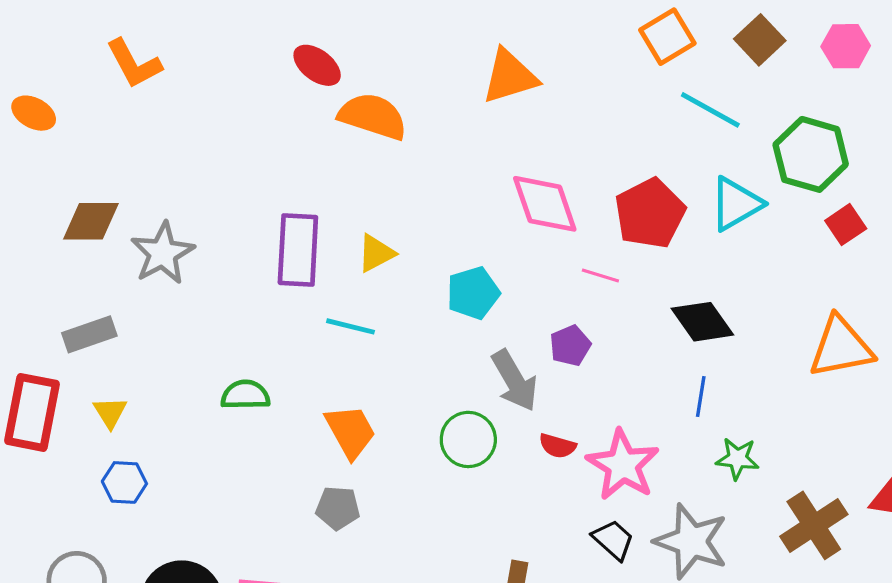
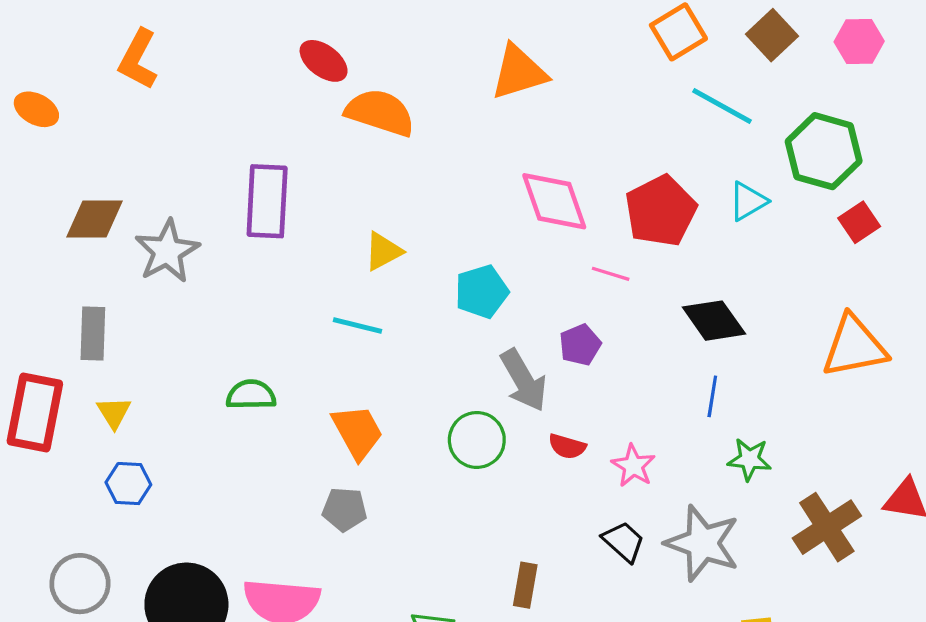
orange L-shape: (134, 64) -> (138, 59), turned 56
cyan triangle: (736, 204) -> (748, 201), size x0.7
purple rectangle: (298, 250) -> (267, 201), moved
gray rectangle: (89, 334) -> (93, 334), turned -69
pink star: (623, 465) -> (633, 466), size x0.6

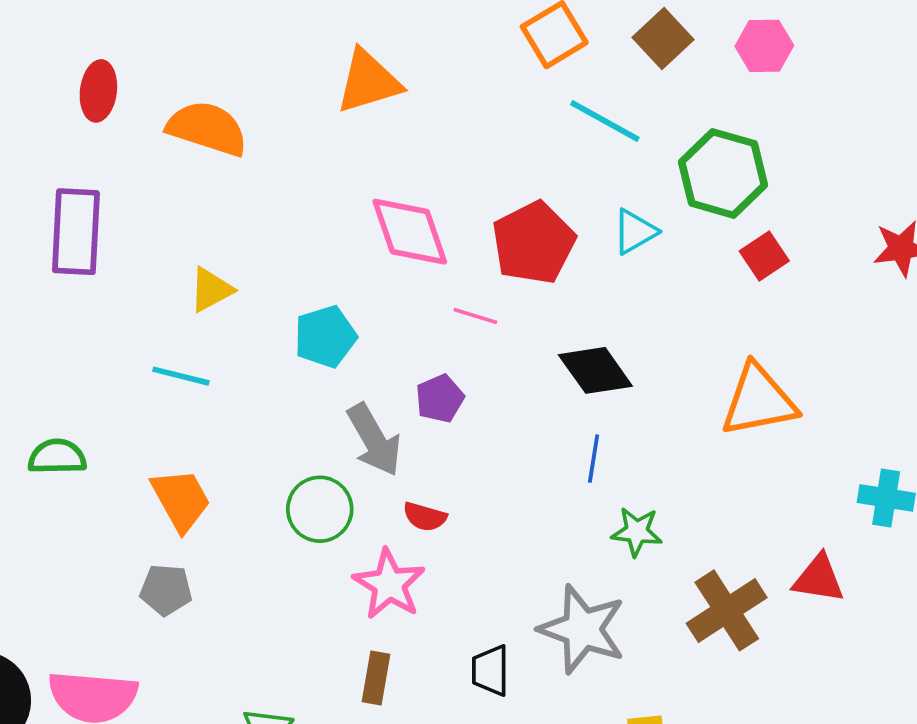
red ellipse: (324, 61) -> (98, 91), moved, turned 60
pink star: (633, 466) -> (389, 584), moved, size x1.4
black trapezoid: (624, 542) -> (490, 670), moved, turned -132

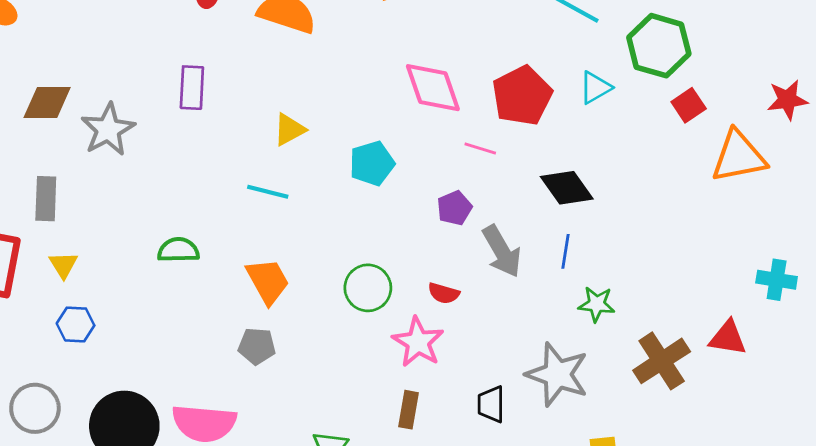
purple rectangle: (76, 232) -> (192, 88), size x0.7
orange triangle: (759, 400) -> (739, 157), moved
gray arrow: (374, 440) -> (502, 251), moved

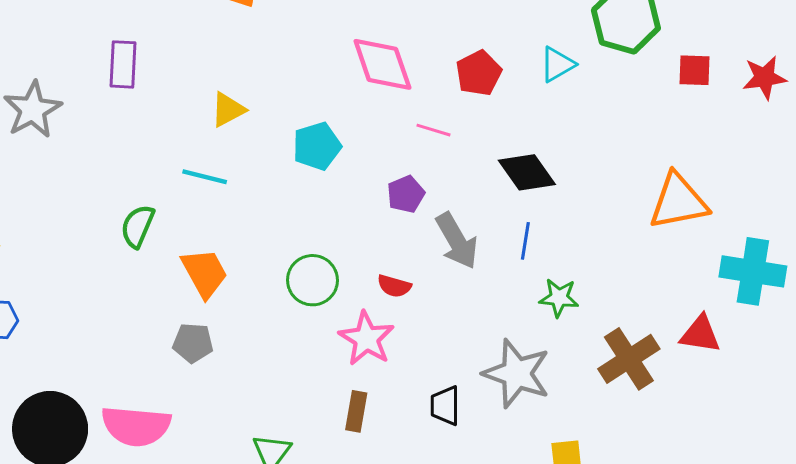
red pentagon: (522, 96) -> (479, 73), size x0.7
red square: (689, 105) -> (694, 70), moved, turned 36
orange triangle: (739, 157) -> (678, 201), moved
green semicircle: (178, 250) -> (138, 226), moved, turned -66
cyan cross: (777, 280) -> (753, 271), size x1.5

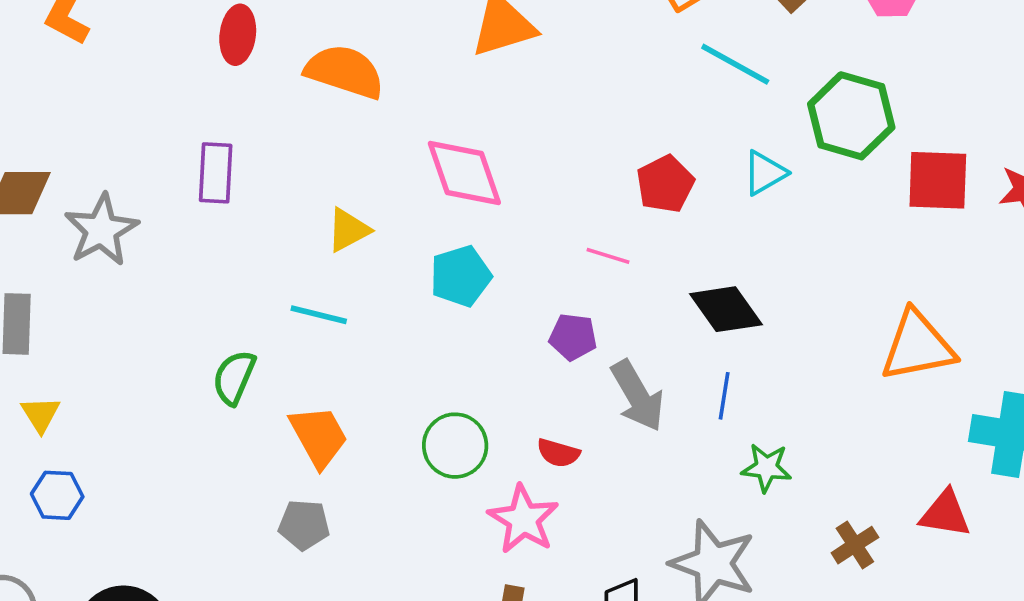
pink diamond: (382, 64) -> (464, 173), moved
red square: (694, 70) -> (938, 180), size x1.5
purple pentagon: (406, 194) -> (573, 337), turned 30
brown cross: (629, 359) -> (855, 545), size x0.6

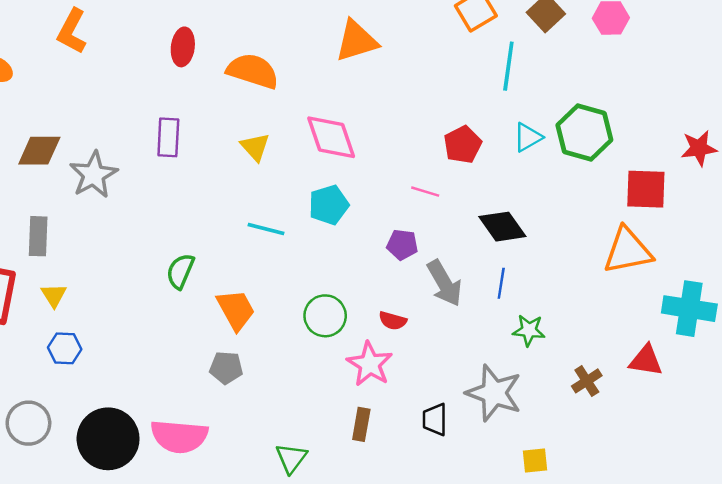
cyan line: (735, 64) -> (508, 66), turned 69
green hexagon: (851, 116) -> (584, 133), moved
red square: (938, 180) -> (646, 189), moved
yellow triangle: (348, 230) -> (255, 147), moved, turned -44
cyan line: (319, 315) -> (266, 229), moved

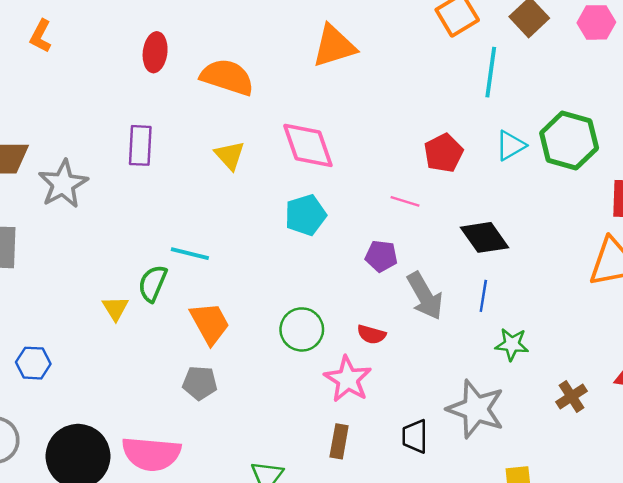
orange L-shape: (72, 31) -> (41, 36), size x0.7
cyan line: (266, 229) -> (190, 254), moved
yellow triangle: (54, 295) -> (115, 308), moved

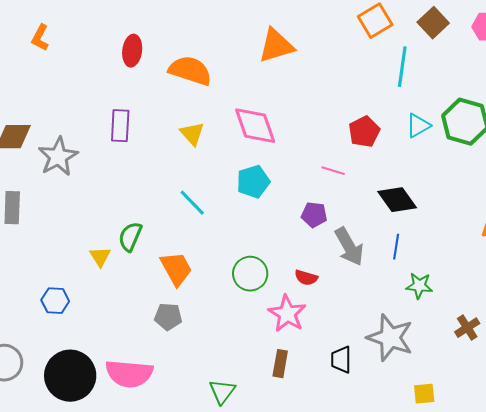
cyan line: (190, 254) -> (192, 203), moved, turned 32
blue hexagon: (33, 363) -> (55, 301), moved

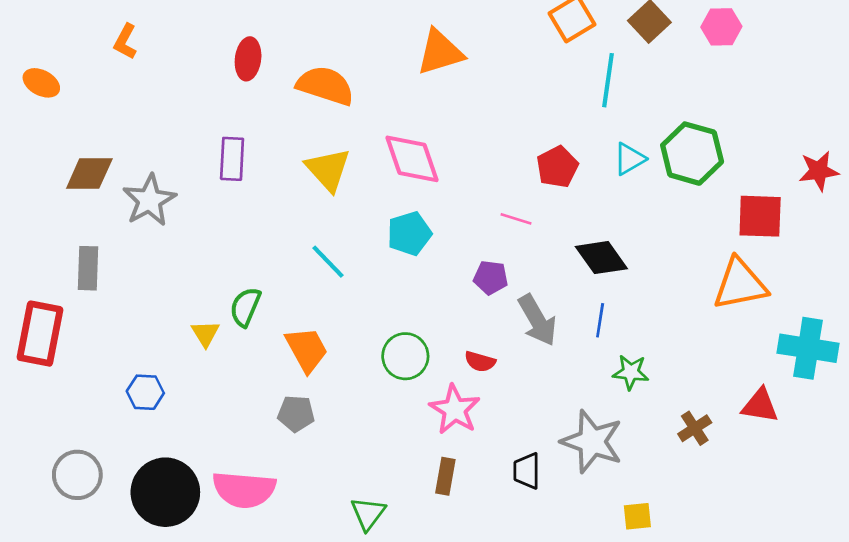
yellow triangle: (192, 134) -> (328, 170), size x1.4

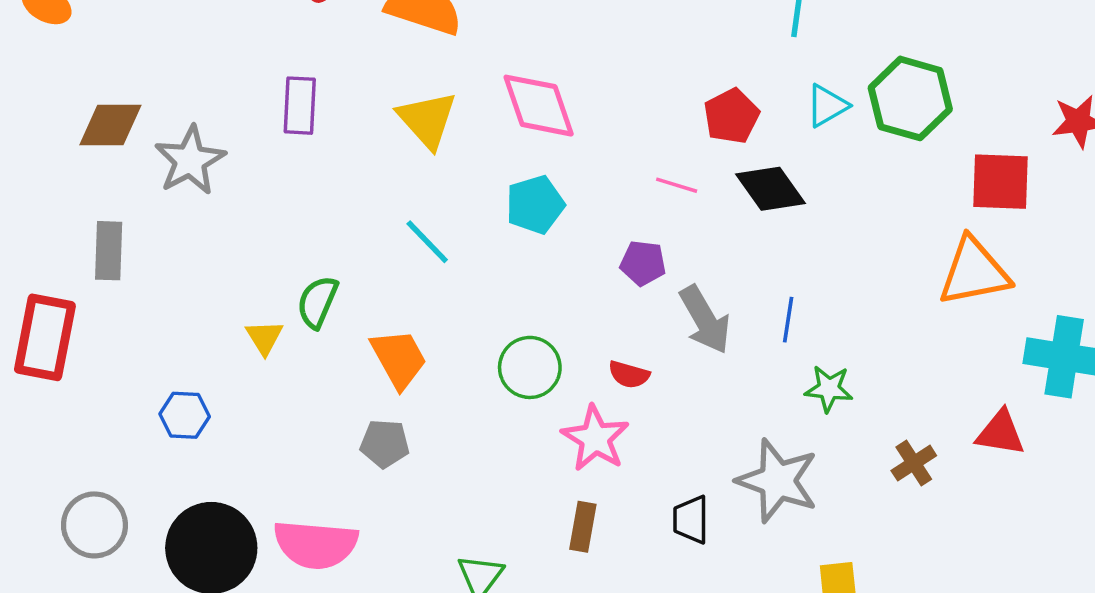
black diamond: (601, 258) -> (770, 189), moved

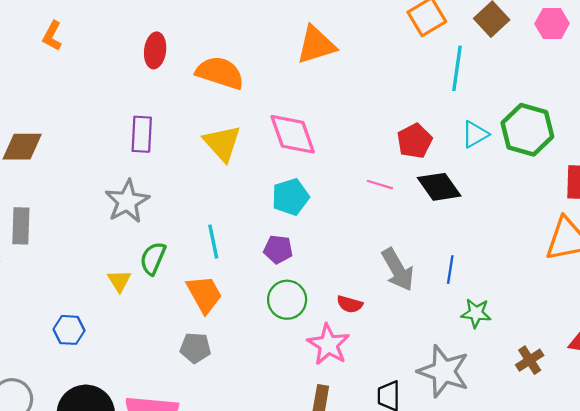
gray star: (190, 160) -> (127, 201), moved
cyan line: (427, 242) -> (213, 242), moved, turned 32
purple pentagon: (643, 263) -> (278, 249), moved

